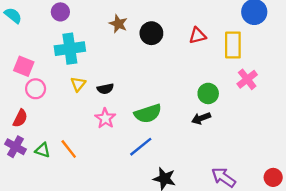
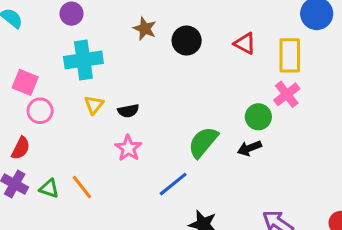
red triangle: (198, 36) -> (245, 44), turned 42
pink cross: (247, 79) -> (287, 94), moved
green semicircle: (148, 114) -> (203, 142), moved, turned 148

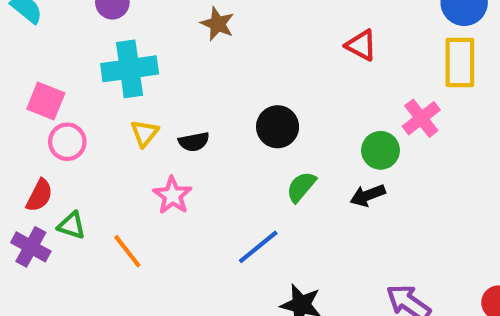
black circle: (187, 41) -> (278, 127), moved
yellow rectangle: (290, 55) -> (460, 62), moved
green semicircle: (203, 142) -> (301, 187), size x0.7
pink star: (128, 148) -> (172, 195), moved
green triangle: (49, 189) -> (72, 225), moved

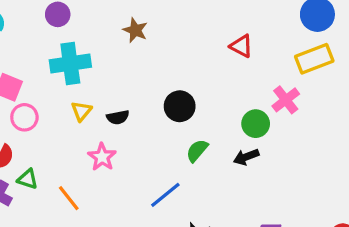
yellow rectangle: (460, 62) -> (314, 59), turned 69

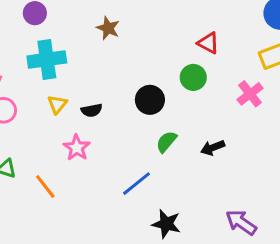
green circle: (256, 124) -> (193, 77), moved

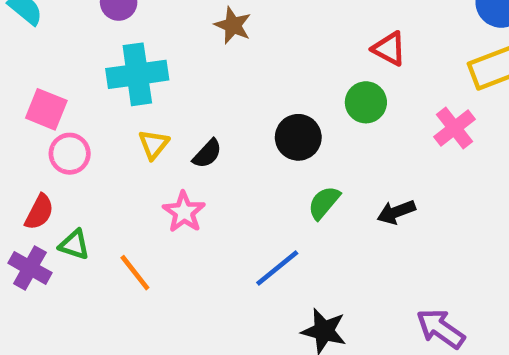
black semicircle: (92, 110) -> (207, 154), turned -36

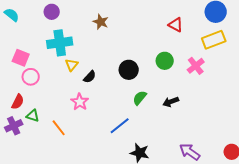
red triangle: (389, 49) -> (176, 25), moved
green circle: (366, 102) -> (165, 61), moved
yellow triangle: (154, 144) -> (72, 65), moved
purple cross: (30, 268) -> (14, 126), turned 36

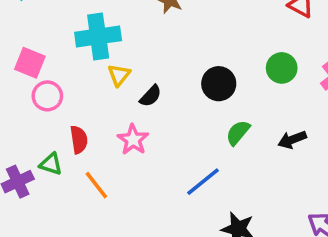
red semicircle: (18, 102) -> (79, 140), moved, turned -35

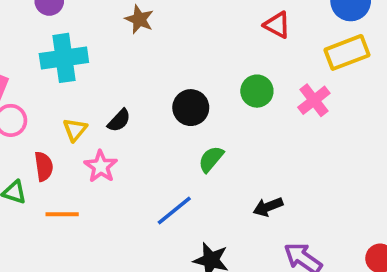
yellow triangle: (119, 75) -> (75, 130), moved
black arrow: (292, 140) -> (268, 207), moved
orange line: (96, 185) -> (62, 214), turned -52

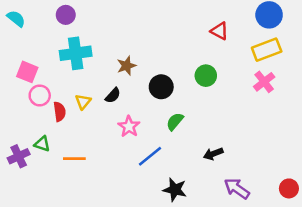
brown star: (139, 19) -> (126, 66), moved, turned 30
pink cross: (314, 100) -> (264, 82), moved
red semicircle: (44, 166) -> (60, 112), moved
pink star: (101, 166) -> (129, 126), moved

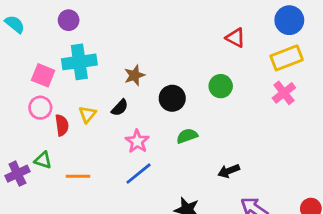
pink square: (27, 72) -> (43, 75), moved
green semicircle: (175, 122) -> (187, 136), turned 30
blue line: (150, 156) -> (139, 174), moved

